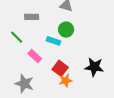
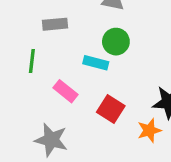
green line: (17, 37) -> (32, 61), turned 56
orange star: (66, 81) -> (149, 130), moved

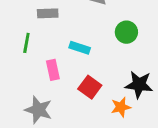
green circle: (116, 42) -> (126, 32), moved
pink rectangle: (65, 91) -> (53, 70), turned 36

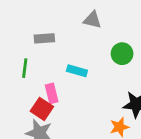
red square: (90, 87) -> (42, 109), moved

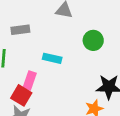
pink rectangle: (52, 93) -> (30, 81), turned 36

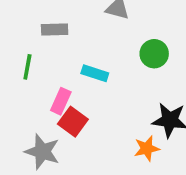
red square: (21, 95) -> (73, 122), moved

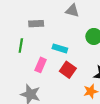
red square: (73, 122) -> (68, 70), moved

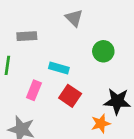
gray triangle: (72, 11) -> (74, 18), turned 32

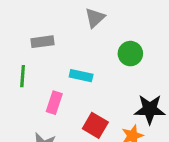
gray triangle: (74, 18) -> (95, 18), turned 36
red square: (70, 96) -> (95, 125), moved

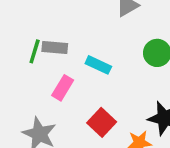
gray rectangle: (43, 42) -> (55, 47), moved

